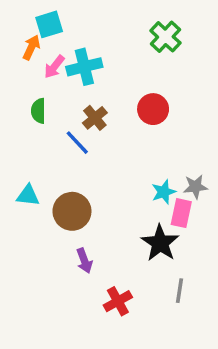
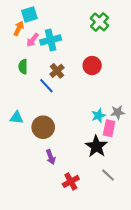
gray line: (180, 291) -> (108, 175), turned -56

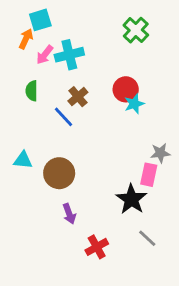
cyan star: (98, 116) -> (134, 104), moved

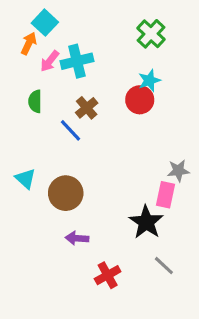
cyan square: (40, 20) -> (45, 23), turned -30
cyan star: (134, 104) -> (149, 80), moved
cyan triangle: (23, 160) -> (25, 179), turned 36
purple arrow: (69, 214) -> (77, 238), turned 114

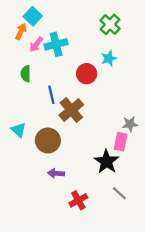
red circle: (140, 100) -> (87, 74), moved
brown cross: (87, 108) -> (71, 110), moved, size x1.5
blue line: (71, 130) -> (51, 95), turned 30

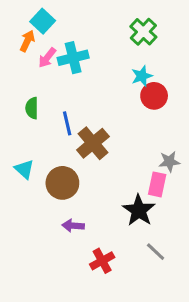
green semicircle: (26, 74) -> (32, 108), moved
red circle: (87, 74) -> (154, 96), moved

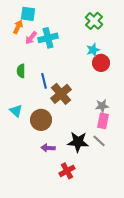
cyan square: (43, 21) -> (28, 14), turned -35
gray star: (169, 162) -> (102, 106), moved
black star: (139, 210) -> (78, 142), moved, turned -30
gray line: (156, 252) -> (99, 141), moved

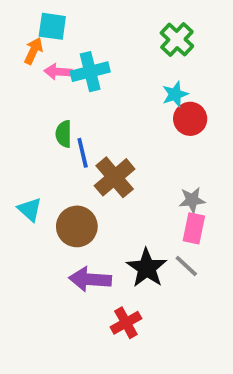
pink arrow: (31, 38) -> (58, 72), turned 56
green semicircle: (21, 71) -> (64, 134), moved
black star: (78, 142) -> (147, 268), turned 30
purple arrow: (48, 148) -> (90, 279), size x1.5

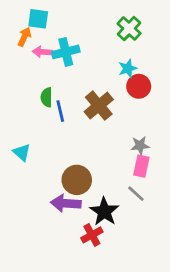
brown cross: (115, 177) -> (99, 106), moved
brown circle: (77, 226) -> (77, 180), moved
black star: (147, 268) -> (104, 212), moved

